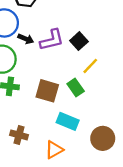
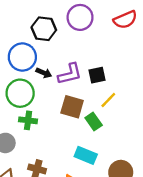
black square: (79, 41) -> (97, 75), turned 30
brown square: (47, 91) -> (72, 107), moved

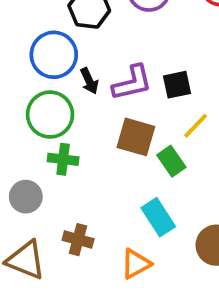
black arrow: (44, 73) -> (89, 81), turned 42
cyan rectangle: (86, 155) -> (158, 217), turned 35

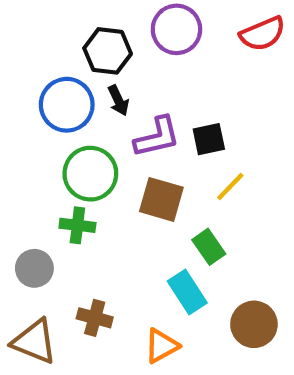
black arrow: (89, 81) -> (118, 100), moved
green circle: (50, 115) -> (90, 174), moved
green rectangle: (171, 161) -> (209, 247), moved

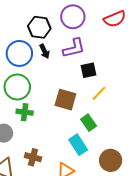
purple L-shape: (157, 137) -> (74, 48), moved
green circle: (90, 174) -> (17, 87), moved

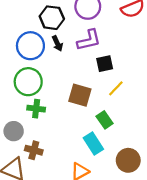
brown cross: (33, 157) -> (34, 150), moved

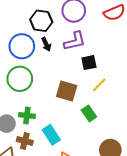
green cross: (36, 109) -> (27, 115), moved
cyan rectangle: (93, 143) -> (51, 135), moved

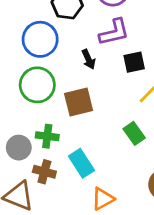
black arrow: (46, 44) -> (89, 59), moved
brown square: (67, 91) -> (79, 102), moved, turned -30

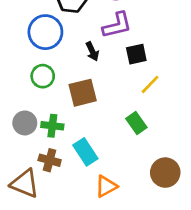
green circle: (37, 85) -> (43, 76), size x0.7
gray circle: (19, 148) -> (25, 123), moved

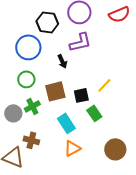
black square: (136, 54) -> (81, 95), moved
green cross: (52, 126) -> (32, 106), moved, turned -35
cyan rectangle: (85, 152) -> (66, 123), moved
orange triangle: (106, 186) -> (72, 148), moved

